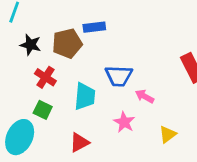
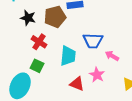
red triangle: (79, 143) -> (77, 84), moved, turned 49

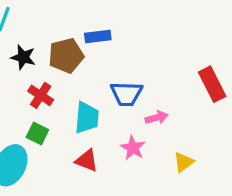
pink arrow: (112, 56) -> (157, 118), turned 136
red triangle: (77, 84) -> (87, 160), moved

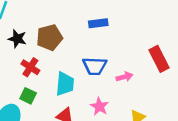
blue rectangle: (98, 37) -> (98, 23), moved
pink arrow: (157, 118) -> (124, 77), moved

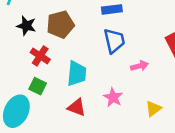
blue trapezoid: (95, 66) -> (114, 41), moved, turned -105

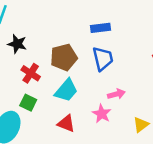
brown pentagon: (60, 24) -> (64, 57), moved
pink arrow: (139, 66) -> (116, 94), moved
cyan trapezoid: (77, 73) -> (66, 90), turned 35

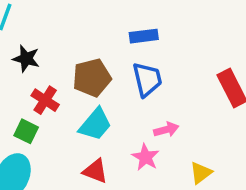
green square: (28, 103) -> (26, 131), moved

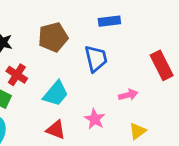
blue rectangle: (144, 36) -> (109, 21), moved
brown pentagon: (92, 78) -> (53, 37), moved
pink arrow: (166, 130) -> (128, 95), moved

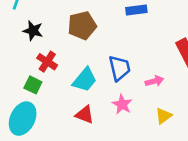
blue trapezoid: (96, 59) -> (120, 68), moved

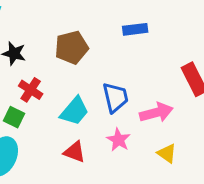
pink arrow: (154, 81) -> (156, 113), size x1.5
yellow triangle: (164, 116) -> (167, 153), turned -48

